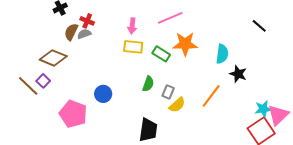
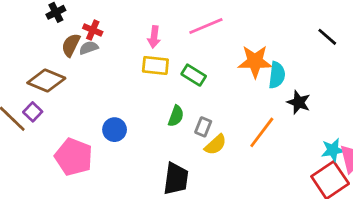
orange star: (185, 44) -> (255, 61), moved

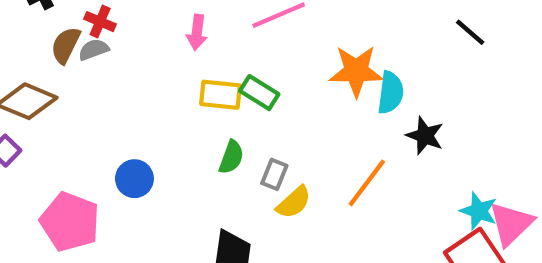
yellow rectangle: (155, 66) -> (221, 95), moved
cyan star: (333, 150) -> (479, 211), turned 30

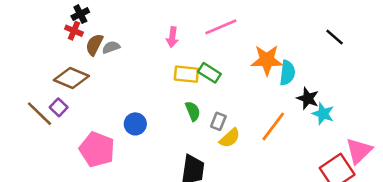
red cross: (100, 22) -> (74, 31), moved
green semicircle: (231, 157) -> (193, 111), turned -42
cyan star: (479, 211) -> (323, 114), moved

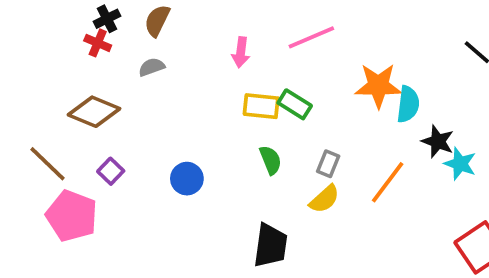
brown semicircle: (94, 45) -> (157, 21), moved
purple square: (59, 107) -> (111, 171), moved
gray rectangle: (218, 121) -> (328, 164), moved
pink pentagon: (97, 149) -> (72, 216), moved

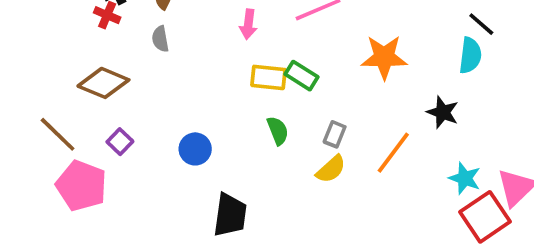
gray semicircle: (152, 67) -> (160, 39), turned -80
cyan semicircle: (408, 104) -> (470, 55), moved
cyan star: (460, 164) -> (465, 178), moved
black trapezoid: (271, 246) -> (230, 215), moved

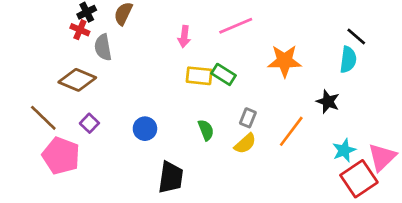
gray semicircle: (160, 39) -> (103, 47), moved, size x1.4
green semicircle: (278, 131) -> (206, 130), moved
cyan star: (465, 178) -> (344, 150), turned 30

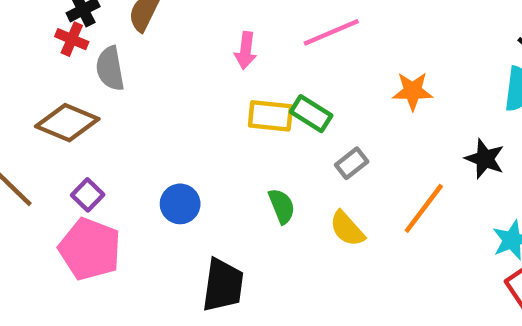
orange star: (284, 61) -> (413, 91), size x0.7
gray rectangle: (248, 118) -> (352, 163), moved, turned 30
yellow semicircle: (245, 144) -> (347, 229), turned 90
pink pentagon: (61, 156) -> (90, 249), moved

